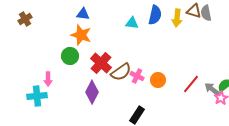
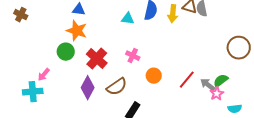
brown cross: (25, 19) -> (21, 15), turned -32
brown semicircle: (121, 72) -> (117, 87), moved
pink cross: (137, 76) -> (133, 56), moved
pink arrow: (48, 79) -> (44, 75), turned 40

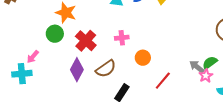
pink cross: (133, 56) -> (122, 38), turned -32
red line: (187, 80) -> (163, 81), moved

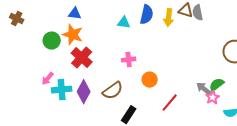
green circle: (55, 34) -> (52, 41), moved
red cross: (86, 41) -> (82, 58), moved
pink arrow: (33, 57) -> (48, 79), moved
cyan cross: (22, 74) -> (62, 90), moved

